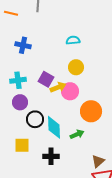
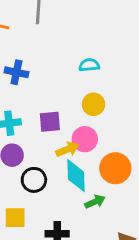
purple square: (46, 79) -> (50, 122), turned -35
yellow arrow: (58, 87) -> (67, 149), moved
cyan diamond: (54, 127) -> (76, 176), moved

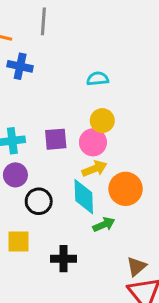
blue cross: (16, 72) -> (20, 66), moved
pink circle: (85, 139) -> (93, 142), moved
yellow arrow: (67, 149) -> (95, 169), moved

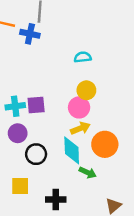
blue cross: (20, 66) -> (30, 34), moved
purple square: (56, 139) -> (36, 105), moved
green arrow: (104, 225) -> (88, 173), turned 49

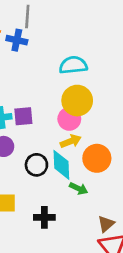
cyan semicircle: (83, 57) -> (73, 65), size x1.5
yellow circle: (86, 90) -> (77, 101), size x1.5
black circle: (36, 154) -> (36, 165), moved

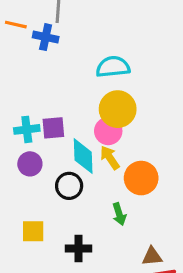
yellow arrow: (71, 141) -> (110, 158), turned -102
cyan diamond: (61, 165) -> (83, 156), moved
green arrow: (78, 188) -> (119, 214), turned 48
brown triangle: (106, 224) -> (152, 256), turned 36

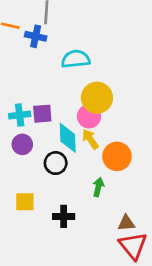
cyan semicircle: (113, 67) -> (76, 59), moved
green arrow: (119, 214) -> (98, 187), turned -150

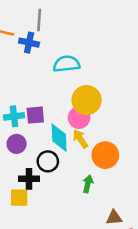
black cross: (64, 216) -> (29, 179), moved

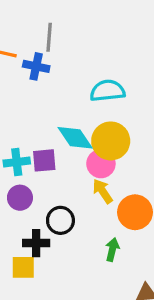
cyan semicircle: (67, 64) -> (107, 91), moved
cyan diamond: (59, 138) -> (75, 138), moved, turned -32

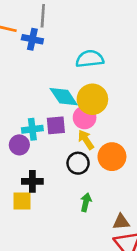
purple square: (44, 160) -> (56, 125), moved
cyan cross: (17, 162) -> (32, 129), moved
black circle: (60, 220) -> (78, 163), moved
green arrow: (112, 250) -> (86, 202), moved

